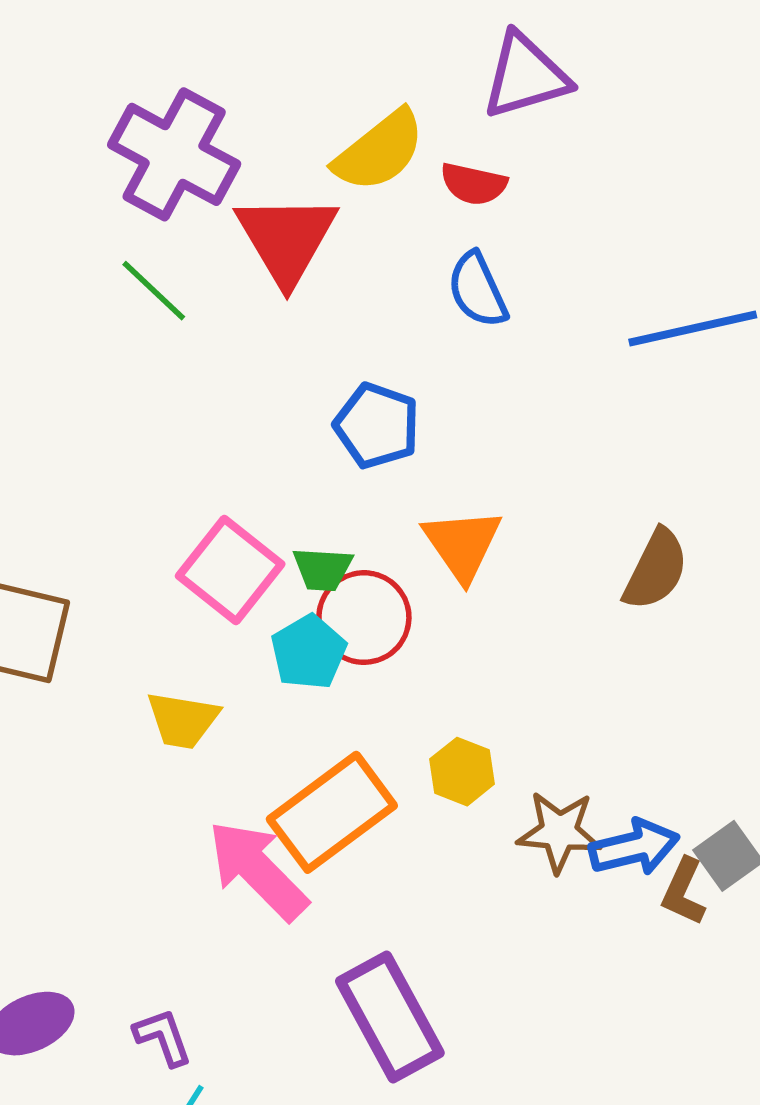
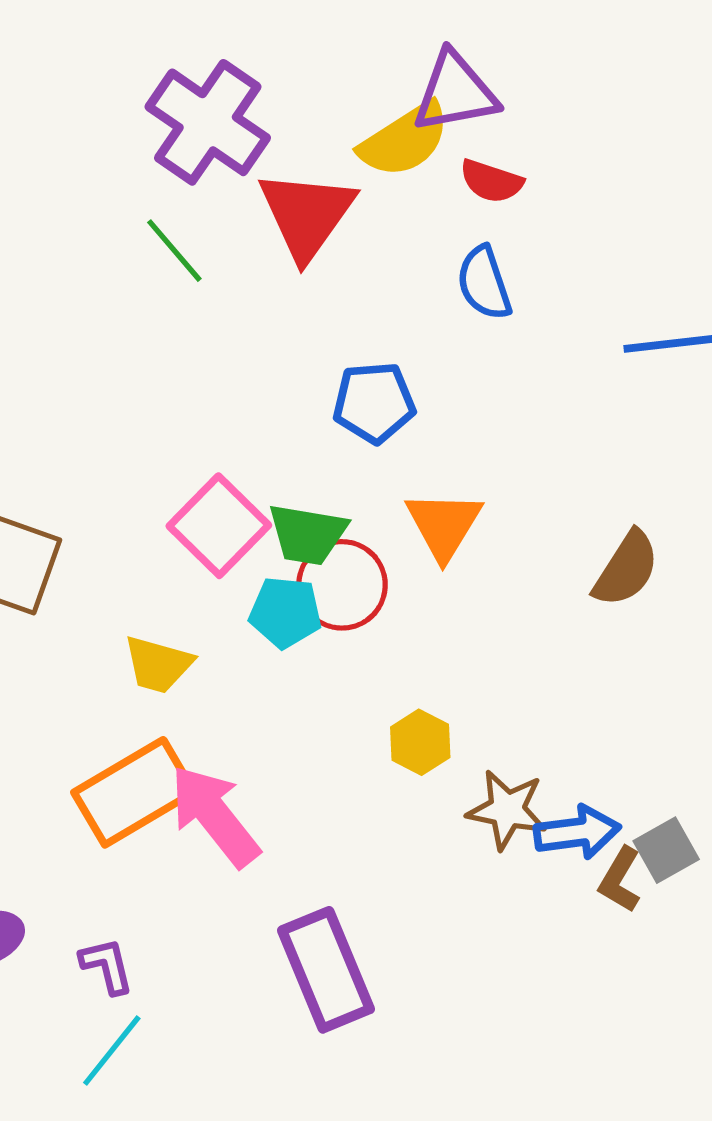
purple triangle: (525, 76) -> (455, 92), moved
blue pentagon: (377, 426) -> (374, 403), turned -30
green trapezoid: (323, 569) -> (307, 534), size x1.4
cyan pentagon: (308, 652) -> (285, 612), turned 30
orange rectangle: (332, 812) -> (134, 792), moved

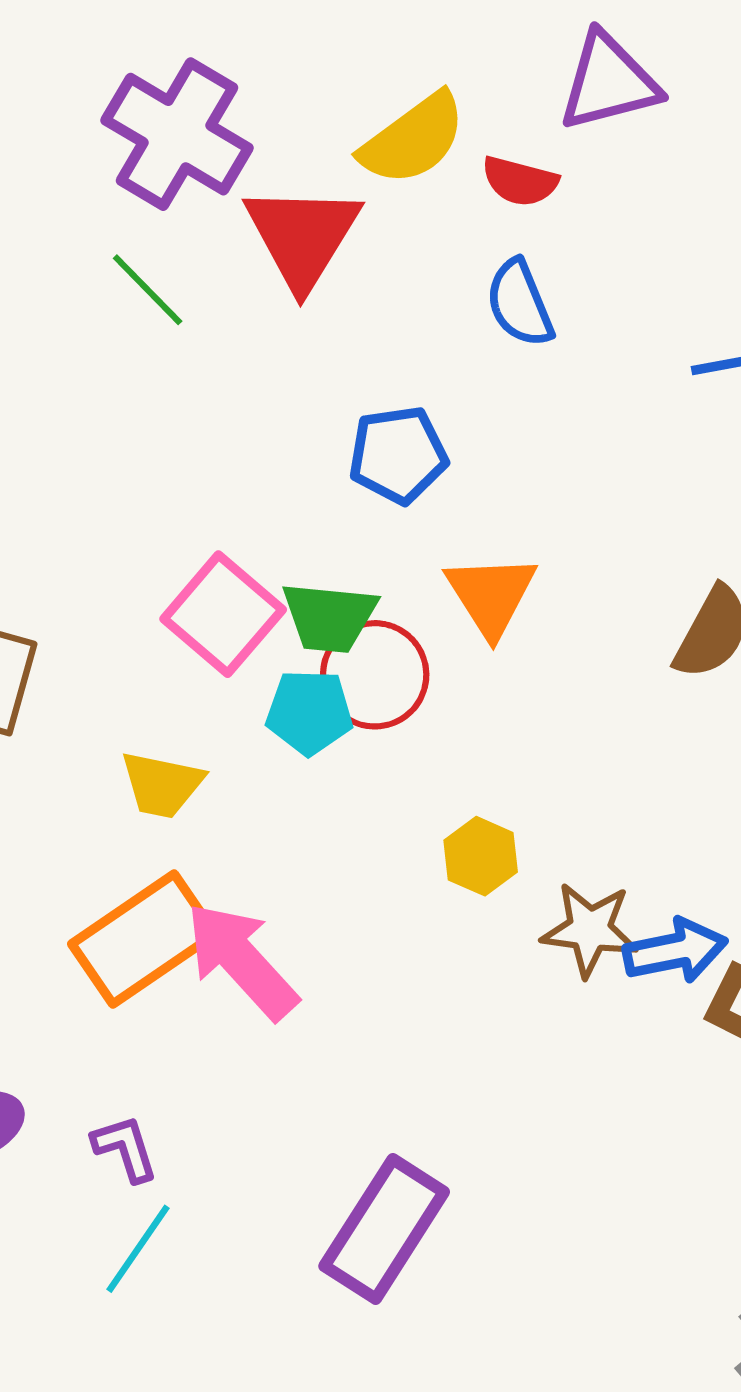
purple triangle: (455, 92) -> (609, 82), moved
purple rectangle: (326, 970) -> (384, 1229), moved, turned 59

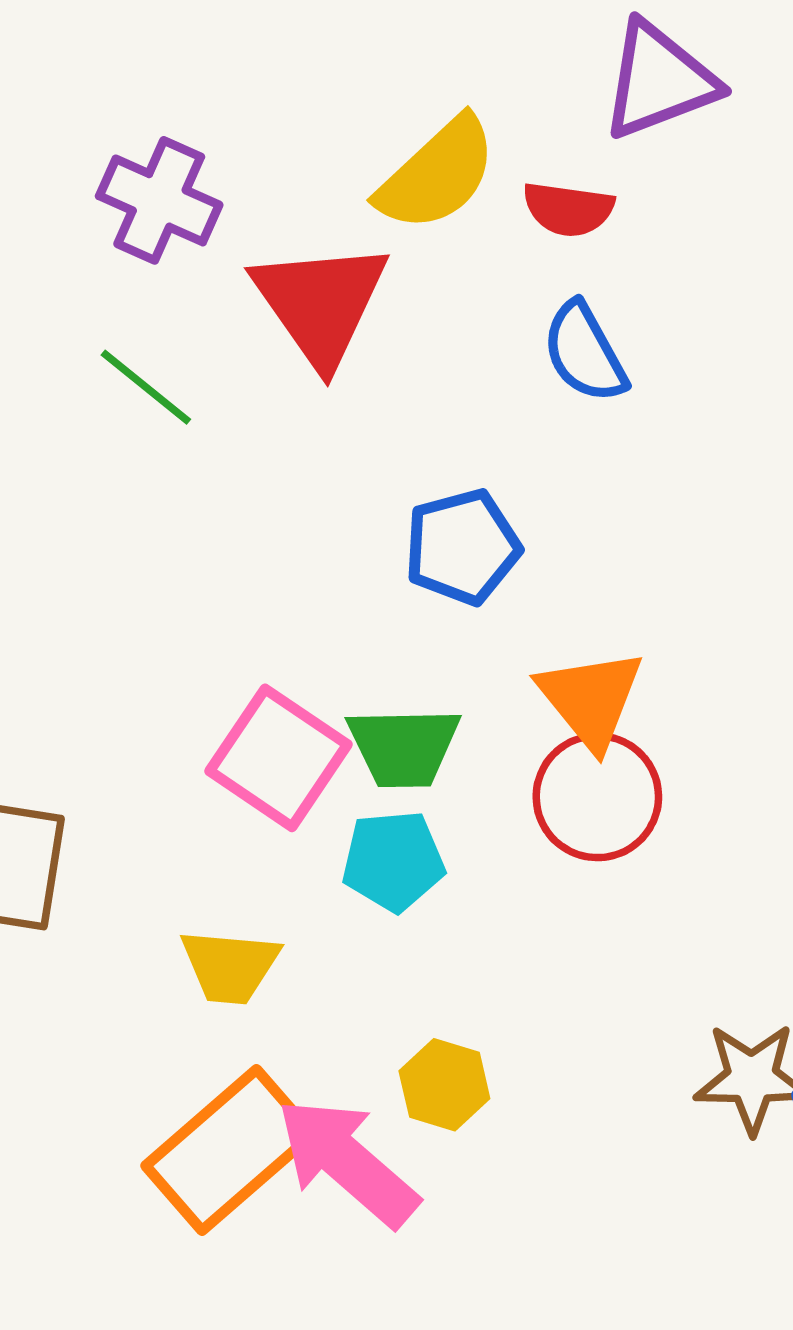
purple cross: (177, 134) -> (159, 200), size x0.7
red circle: (375, 675) -> (597, 797), moved
yellow hexagon: (481, 856) -> (444, 1085), moved

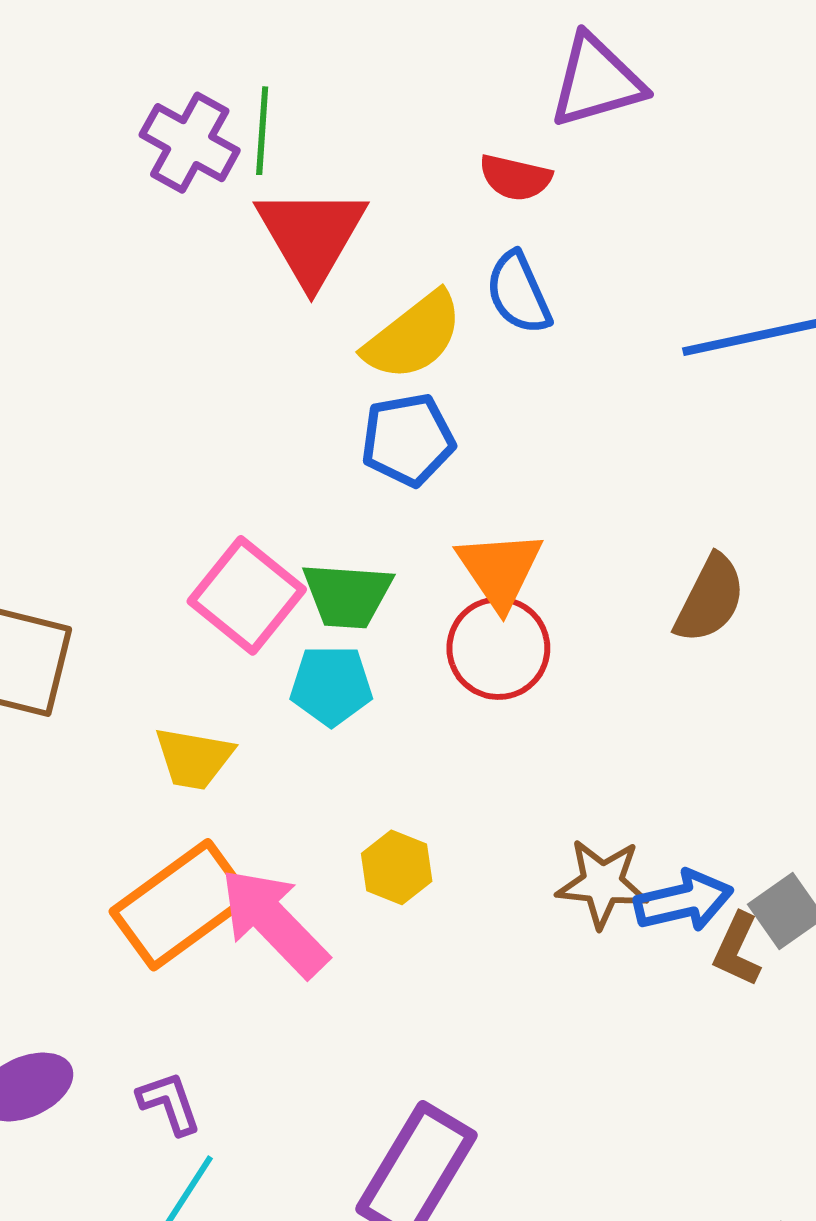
yellow semicircle: (437, 174) -> (413, 336), moved
green line: (146, 387) -> (262, 131), moved, turned 50
yellow hexagon: (444, 1085) -> (397, 867), moved

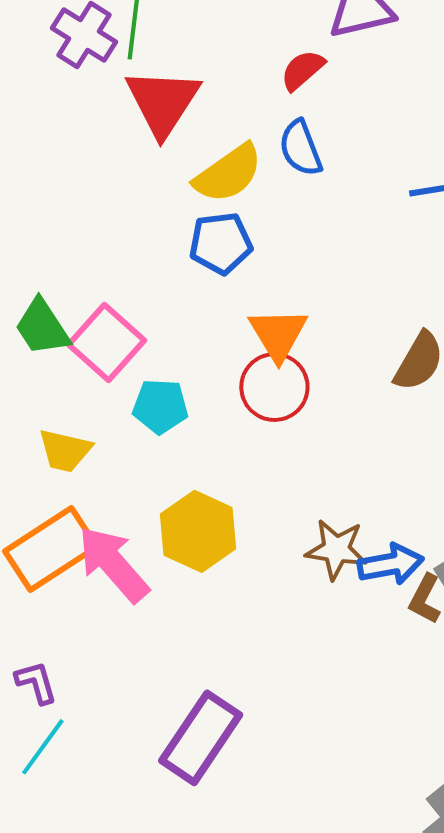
red semicircle: (515, 178) -> (302, 70), turned 123
green trapezoid: (347, 595) -> (42, 327), moved, turned 50
yellow hexagon: (397, 867) -> (198, 531), size x1.6

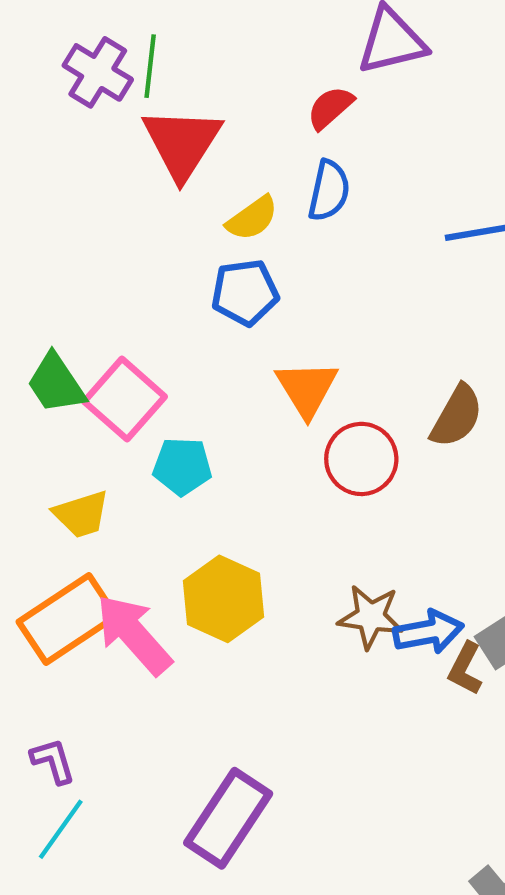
blue semicircle: (301, 148) -> (329, 191), turned -146
yellow semicircle: (228, 173) -> (252, 218), size x0.7
red circle: (274, 387) -> (361, 459), moved
yellow trapezoid: (65, 451) -> (81, 514), turned -30

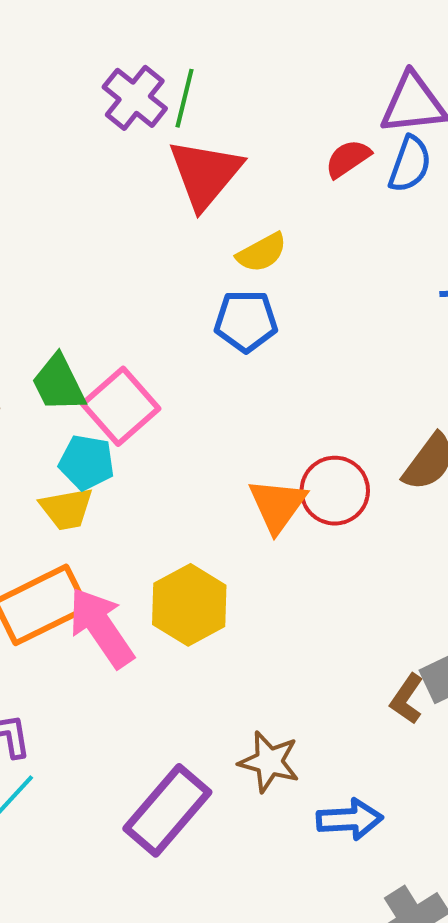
blue semicircle: (329, 191) -> (410, 164), moved
orange triangle: (307, 389) -> (277, 505), moved
cyan pentagon: (182, 466) -> (87, 462), moved
brown star: (371, 617) -> (269, 762), moved
blue arrow: (429, 632) -> (350, 819), moved

